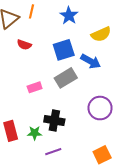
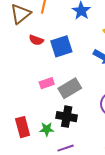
blue square: (64, 50) -> (61, 46), moved
gray rectangle: (66, 78) -> (70, 88), moved

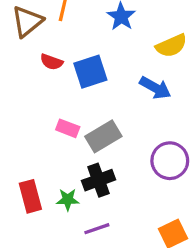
pink rectangle: (47, 83) -> (68, 128), turned 40
black cross: (67, 117) -> (98, 180), turned -30

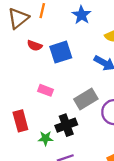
gray rectangle: (103, 136) -> (86, 99), moved
red rectangle: (30, 196) -> (20, 121), moved

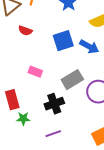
blue square: (61, 52) -> (63, 41), moved
green star: (46, 138) -> (23, 119), moved

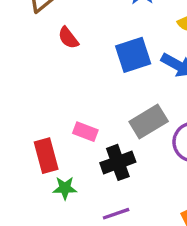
red semicircle: (25, 31) -> (68, 38), turned 32
pink rectangle: (35, 72) -> (85, 132), moved

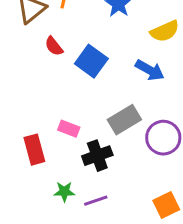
blue square: (133, 55) -> (91, 61), moved, turned -36
green star: (65, 188) -> (64, 192), moved

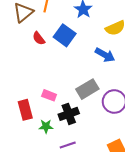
blue square: (91, 61) -> (65, 35), moved
green star: (64, 192) -> (46, 126), moved

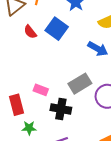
black cross: (69, 114) -> (61, 109), turned 30
green star: (46, 126) -> (29, 128), moved

